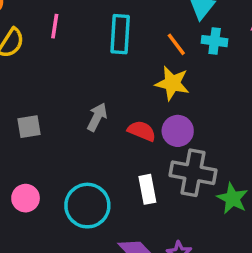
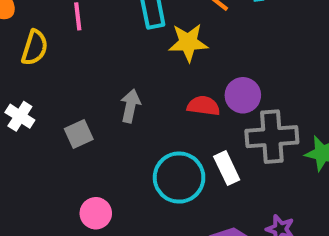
yellow star: (172, 83) -> (188, 43), moved
gray arrow: (97, 117) -> (130, 106), moved
cyan circle: (87, 206) -> (179, 178), moved

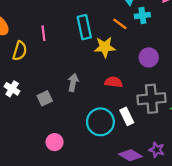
purple circle: (243, 95) -> (149, 57), moved

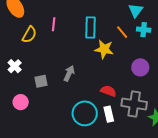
red semicircle: (114, 82) -> (108, 91), moved
pink circle: (55, 142) -> (21, 102), moved

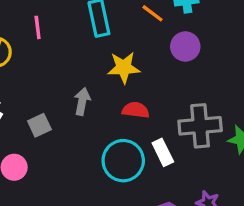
yellow star: (104, 49) -> (124, 68), moved
purple circle: (140, 67) -> (185, 46), moved
red semicircle: (108, 91) -> (136, 110), moved

